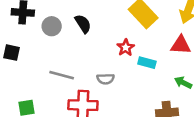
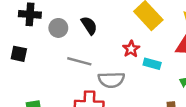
gray line: (62, 75) -> (79, 61), moved
gray semicircle: (106, 79) -> (111, 80), size x1.5

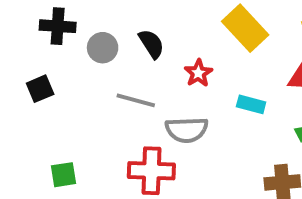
red star: (131, 49) -> (198, 73), moved
black square: (19, 54) -> (40, 89), turned -35

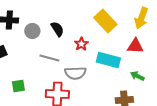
cyan rectangle: (251, 104) -> (108, 60), size x1.6
green square: (63, 175) -> (18, 86), moved

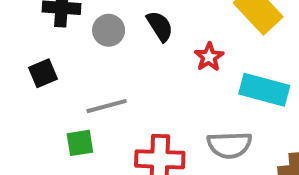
gray line: (49, 58) -> (107, 106), moved, turned -30
gray semicircle: (75, 73) -> (229, 145), moved

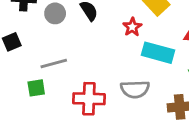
red star: (209, 57) -> (132, 27), moved

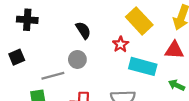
gray circle: (55, 13) -> (77, 59), moved

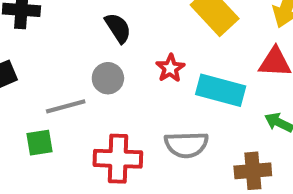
red star: (121, 44) -> (170, 68), moved

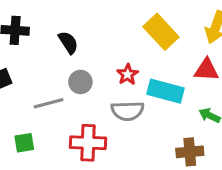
black semicircle: (118, 28) -> (68, 42), moved
green square: (40, 143) -> (24, 143), moved
gray semicircle: (186, 145) -> (128, 111), moved

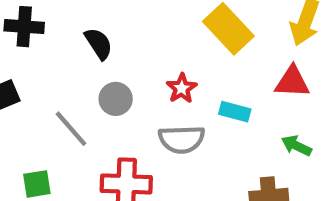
cyan rectangle: (165, 91) -> (235, 112), size x0.6
gray line: (49, 103) -> (71, 129), turned 64

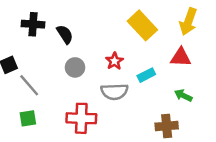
black cross: (24, 27) -> (33, 24), moved
cyan rectangle: (235, 112) -> (146, 75), turned -42
gray line: (71, 129) -> (29, 85), moved

